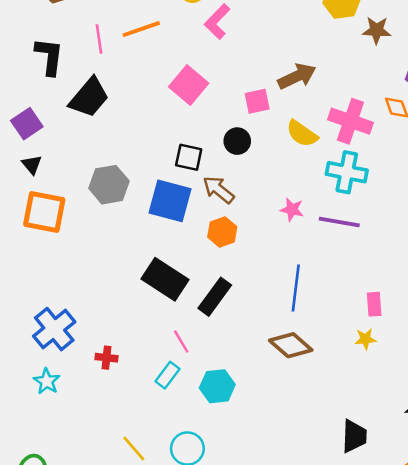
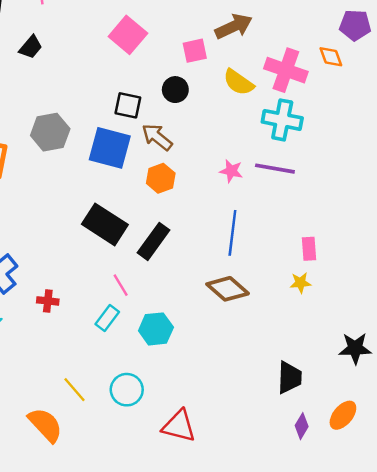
black trapezoid: (89, 98) -> (31, 47), size x0.6
pink star: (292, 210) -> (231, 171), moved

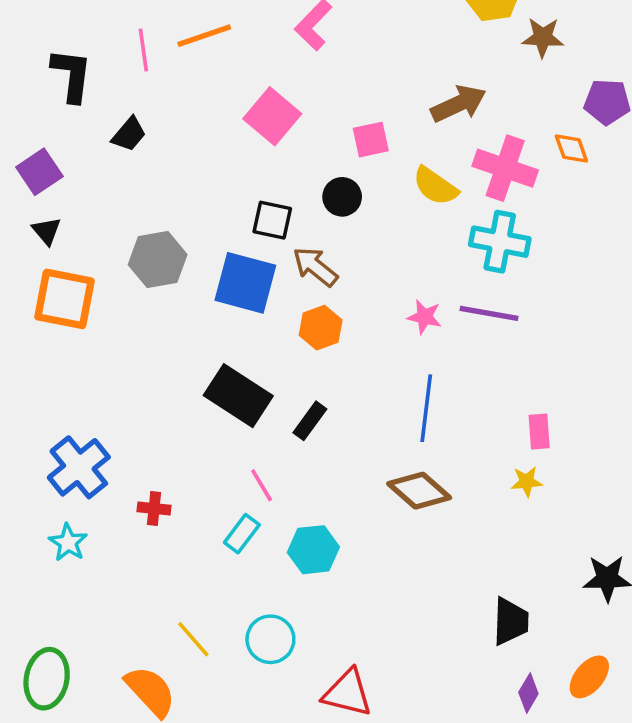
brown arrow: (234, 26) -> (459, 104), moved
black rectangle: (153, 241) -> (310, 421), size x0.7

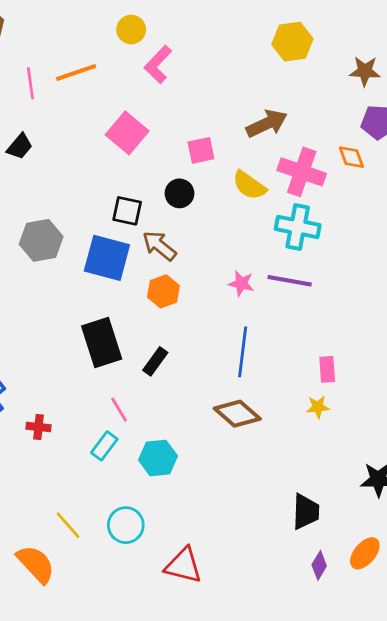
brown star: (543, 37) -> (365, 71), moved
black rectangle: (238, 396) -> (102, 342), turned 39

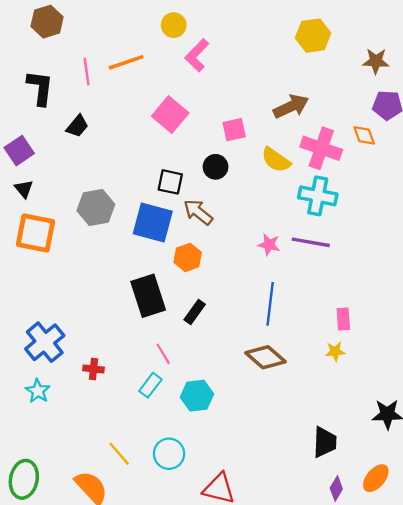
orange hexagon: (163, 291) -> (188, 257), moved

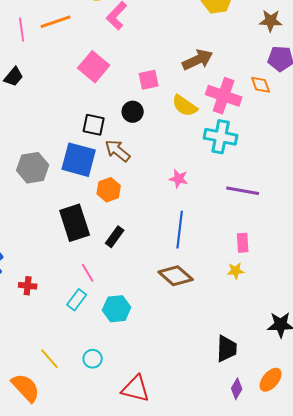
gray hexagon: (96, 207) -> (33, 168), moved
purple line: (311, 242) -> (243, 191), moved
cyan circle: (169, 454) -> (93, 359), size x0.7

